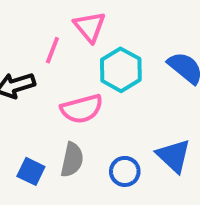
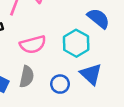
cyan hexagon: (121, 70) -> (76, 43), moved

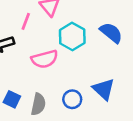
cyan hexagon: (76, 43) -> (72, 36), moved
gray semicircle: (27, 77) -> (38, 104), moved

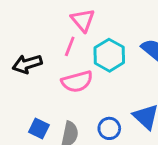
pink line: (26, 21) -> (70, 46), moved

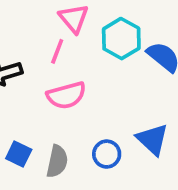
cyan hexagon: (109, 55) -> (121, 39), moved

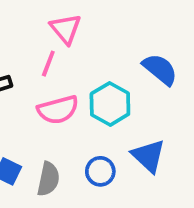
cyan hexagon: (121, 39) -> (110, 104), moved

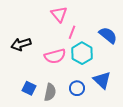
pink line: (48, 64) -> (72, 32), moved

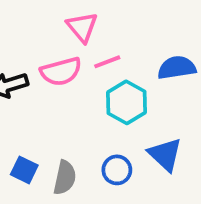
pink line: (72, 32) -> (107, 62), turned 48
blue semicircle: (108, 35) -> (177, 68), turned -48
pink semicircle: (55, 56) -> (61, 71), moved

